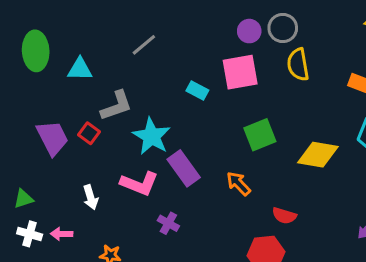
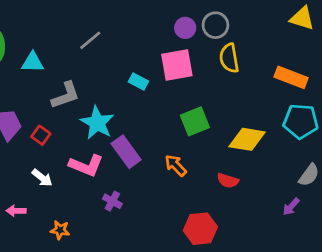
red square: (89, 133) -> (41, 135), moved
white arrow: (91, 197) -> (42, 178), turned -35
red semicircle: (284, 216) -> (228, 181), moved

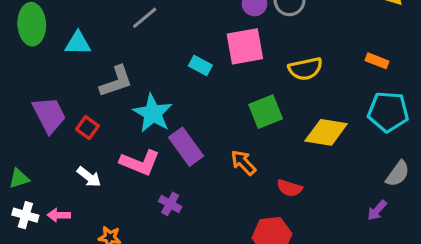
yellow semicircle: (229, 58) -> (305, 69), moved, turned -92
orange rectangle: (291, 77) -> (377, 61), size x0.6
red semicircle: (228, 181) -> (289, 188), moved

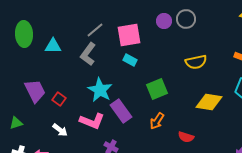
pink square: (245, 46) -> (129, 35), moved
gray L-shape: (116, 81) -> (88, 54), moved, turned 145
green square: (266, 112) -> (157, 89), moved
orange arrow: (243, 163) -> (157, 121), turned -102
green triangle: (19, 178) -> (16, 123), moved

